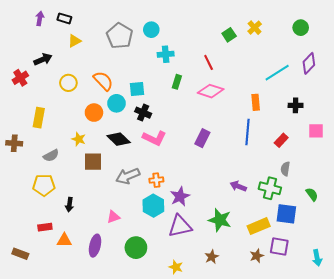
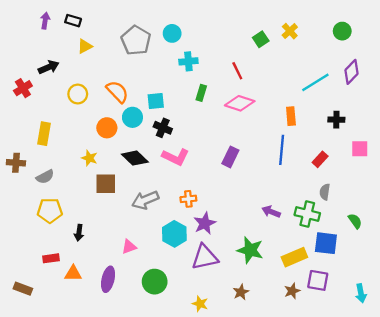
gray semicircle: (51, 156) -> (45, 177), moved
orange cross: (156, 180) -> (188, 199), moved

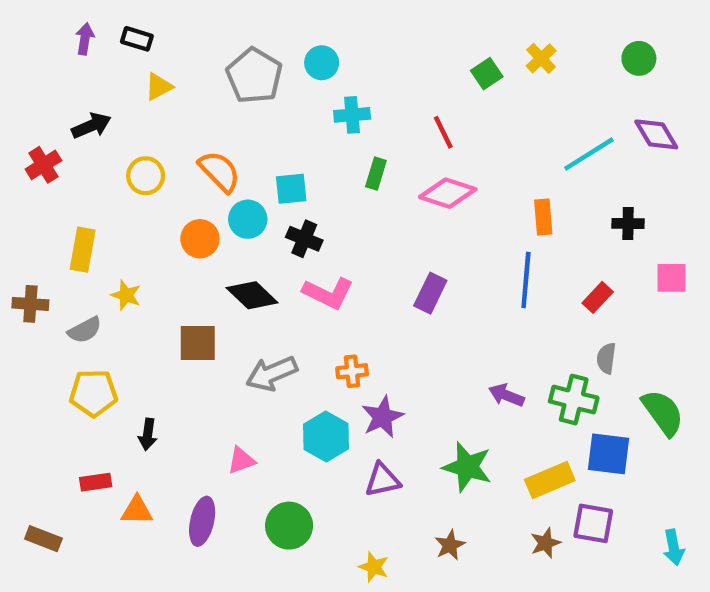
purple diamond: (352, 72) -> (656, 134), turned -75
yellow star: (89, 158) -> (126, 295), moved
green semicircle: (355, 221) -> (663, 413), size x1.6
purple triangle: (205, 257) -> (382, 480), size x0.7

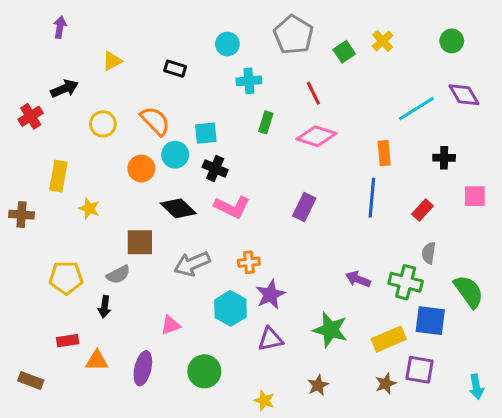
black rectangle: (137, 39) -> (175, 69), moved
gray pentagon: (254, 76) -> (293, 35), moved
gray semicircle: (85, 330) -> (118, 275), moved

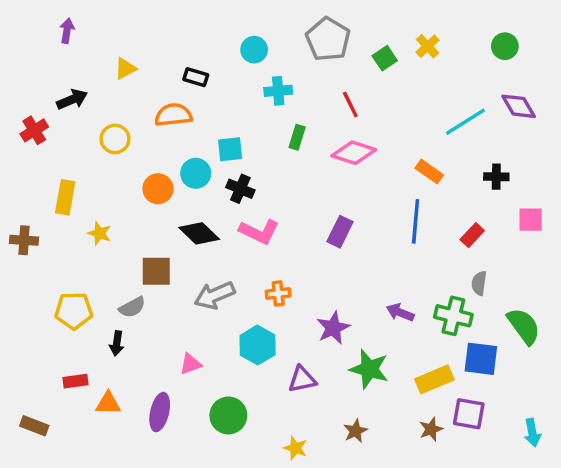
orange semicircle: (155, 121) -> (173, 115), moved, turned -52
orange rectangle: (384, 153) -> (429, 172), turned -50
purple star: (270, 295) -> (333, 328), moved

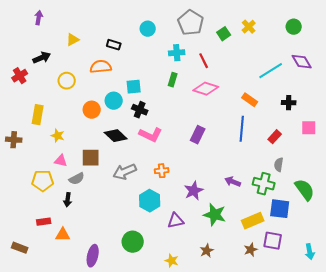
cyan cross: (278, 91) -> (177, 53), moved
pink triangle: (191, 364) -> (61, 161), moved, turned 32
purple ellipse: (160, 412) -> (93, 256), moved

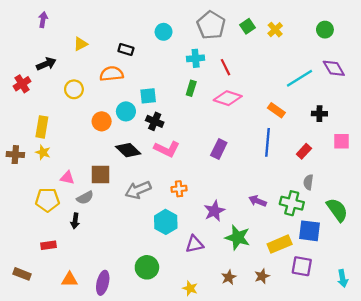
green square: (224, 34) -> (248, 26), moved
yellow star: (58, 136) -> (43, 152), moved
orange triangle: (63, 235) -> (70, 279), moved
brown star: (251, 250) -> (262, 276), moved

